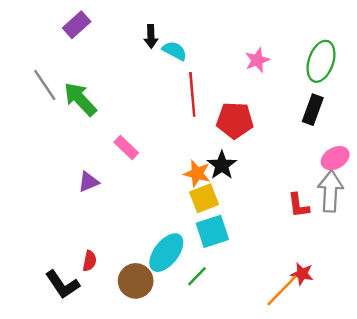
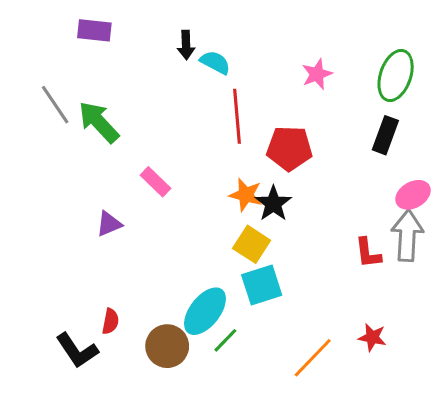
purple rectangle: (77, 25) -> (94, 30), turned 48
orange star: (197, 173) -> (246, 195), moved
yellow square: (204, 198) -> (252, 244), turned -36
green line: (197, 276) -> (225, 340), moved
orange line: (282, 290) -> (313, 358), moved

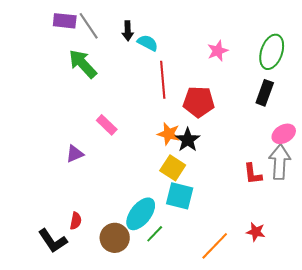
gray line: (55, 105) -> (89, 26), moved
green arrow: (99, 122) -> (83, 64), moved
cyan square: (262, 285) -> (180, 196), turned 32

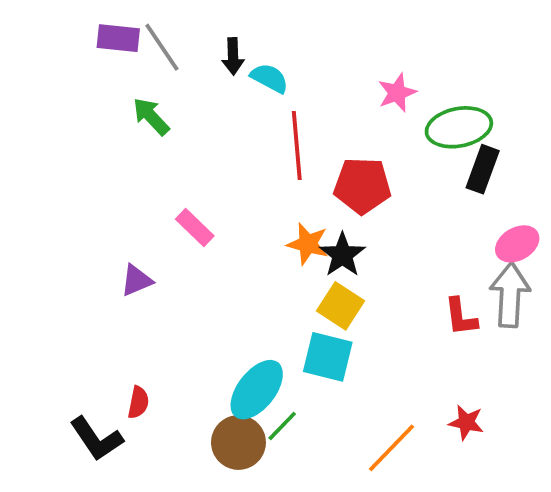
green ellipse: (272, 52) -> (459, 127), moved, turned 60
green arrow: (83, 64) -> (151, 116), size x0.7
yellow square: (173, 168) -> (340, 306), moved
brown circle: (115, 238) -> (238, 442), moved

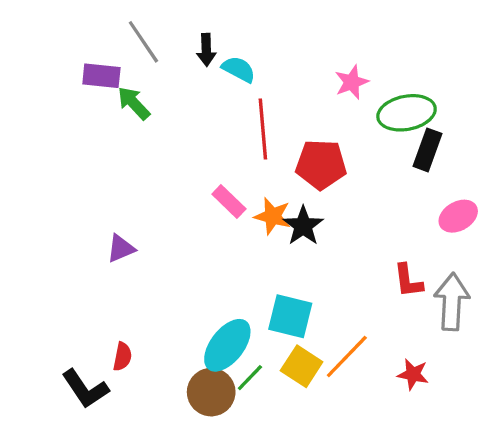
purple rectangle: (118, 38) -> (101, 76), moved
pink rectangle: (195, 227) -> (229, 202), moved
gray arrow: (510, 295) -> (452, 302), moved
yellow square: (340, 306) -> (302, 366), moved
orange line: (392, 448) -> (347, 357), moved

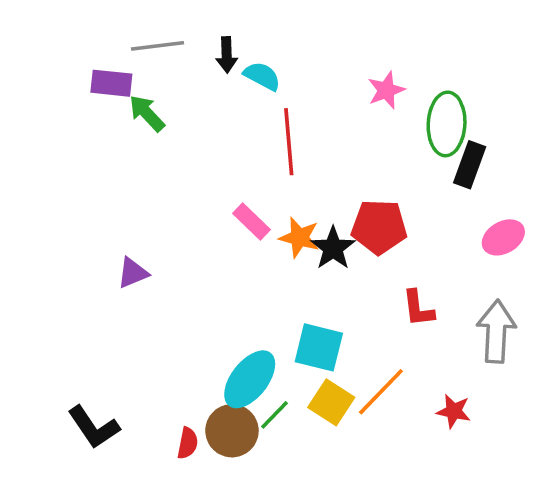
gray line: (143, 42) -> (157, 46), turned -63
green ellipse: (407, 113) -> (447, 124), turned -76
red pentagon: (321, 164) -> (379, 227), moved
red L-shape: (408, 281) -> (418, 308), moved
red semicircle: (122, 357) -> (188, 443), moved

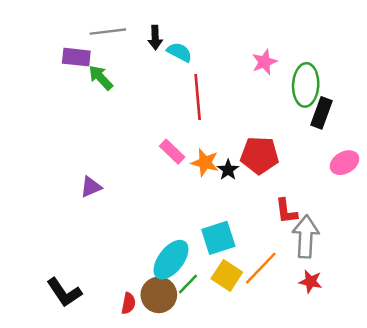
black star: (333, 248) -> (228, 170), size x0.7
gray arrow: (496, 331) -> (306, 237), moved
cyan square: (319, 347) -> (218, 238), turned -32

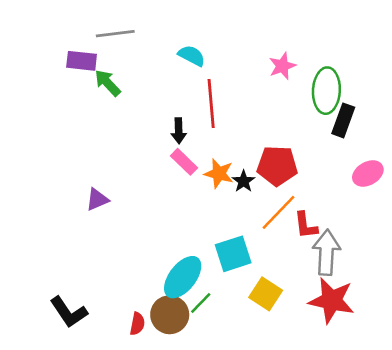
black arrow: (155, 38) -> (179, 131), moved
orange line: (261, 268) -> (278, 212), moved
yellow square: (227, 275) -> (266, 294), moved
red star: (311, 282) -> (332, 300), size x1.8

